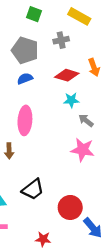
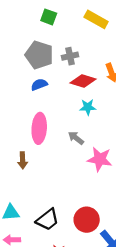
gray cross: (61, 40) -> (70, 56), moved
gray arrow: (86, 120) -> (76, 138), moved
black trapezoid: (33, 189) -> (47, 220), moved

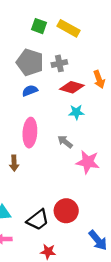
yellow rectangle: (96, 19) -> (68, 28), moved
red circle: (87, 220) -> (66, 211), moved

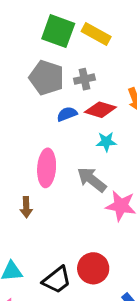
green square: (39, 26) -> (58, 31), size x1.6
blue semicircle: (30, 91) -> (67, 114), moved
gray arrow: (65, 142) -> (92, 180), size x1.5

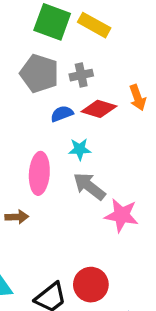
cyan star: (106, 142) -> (80, 149), moved
brown arrow: (26, 207) -> (17, 217), turned -90

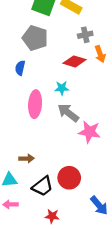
gray cross: (81, 75) -> (85, 35), moved
blue semicircle: (62, 114) -> (20, 68), moved, turned -56
brown arrow: (17, 217) -> (27, 159), moved

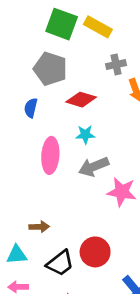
red diamond: (75, 61) -> (81, 100), moved
gray arrow: (68, 113) -> (94, 167), turned -60

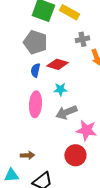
blue semicircle: (31, 108) -> (35, 70), moved
red circle: (95, 252) -> (75, 155), moved

